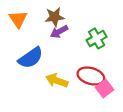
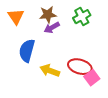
green cross: (97, 38) -> (82, 17), moved
blue semicircle: (31, 58) -> (27, 51), turned 140

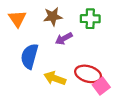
green cross: (82, 17) -> (90, 19), turned 30
purple arrow: (52, 28) -> (64, 39), moved

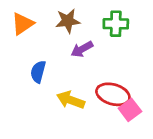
orange triangle: (17, 19) -> (23, 24), turned 30
blue semicircle: (29, 56) -> (38, 72), size x0.7

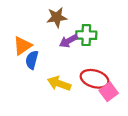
orange triangle: (23, 24) -> (22, 46), moved
green cross: (116, 24) -> (86, 35), moved

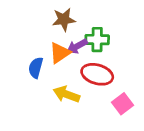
orange triangle: (22, 46) -> (60, 53), moved
red ellipse: (95, 79) -> (97, 74), moved

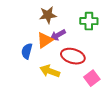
green cross: (97, 40) -> (89, 21), moved

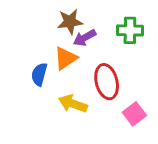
purple arrow: (58, 35) -> (85, 38), moved
red ellipse: (73, 56) -> (107, 82), turned 60

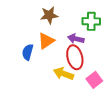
purple arrow: (85, 38) -> (76, 39), moved, turned 42
yellow arrow: (73, 104) -> (64, 74), moved

